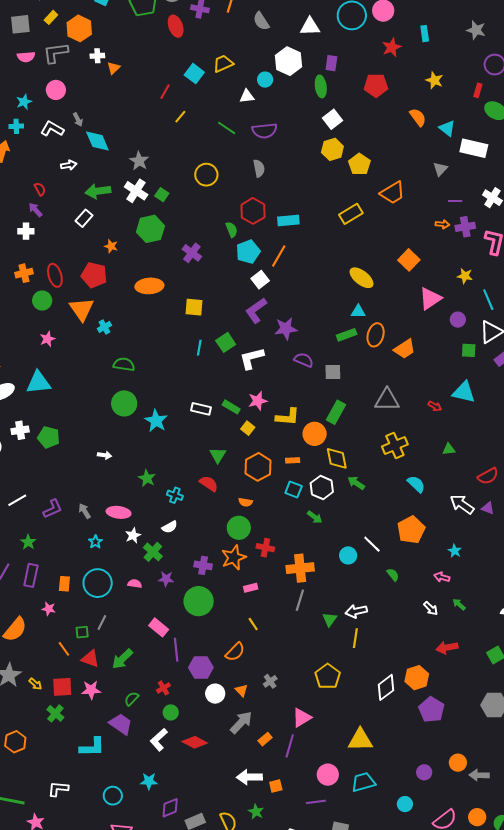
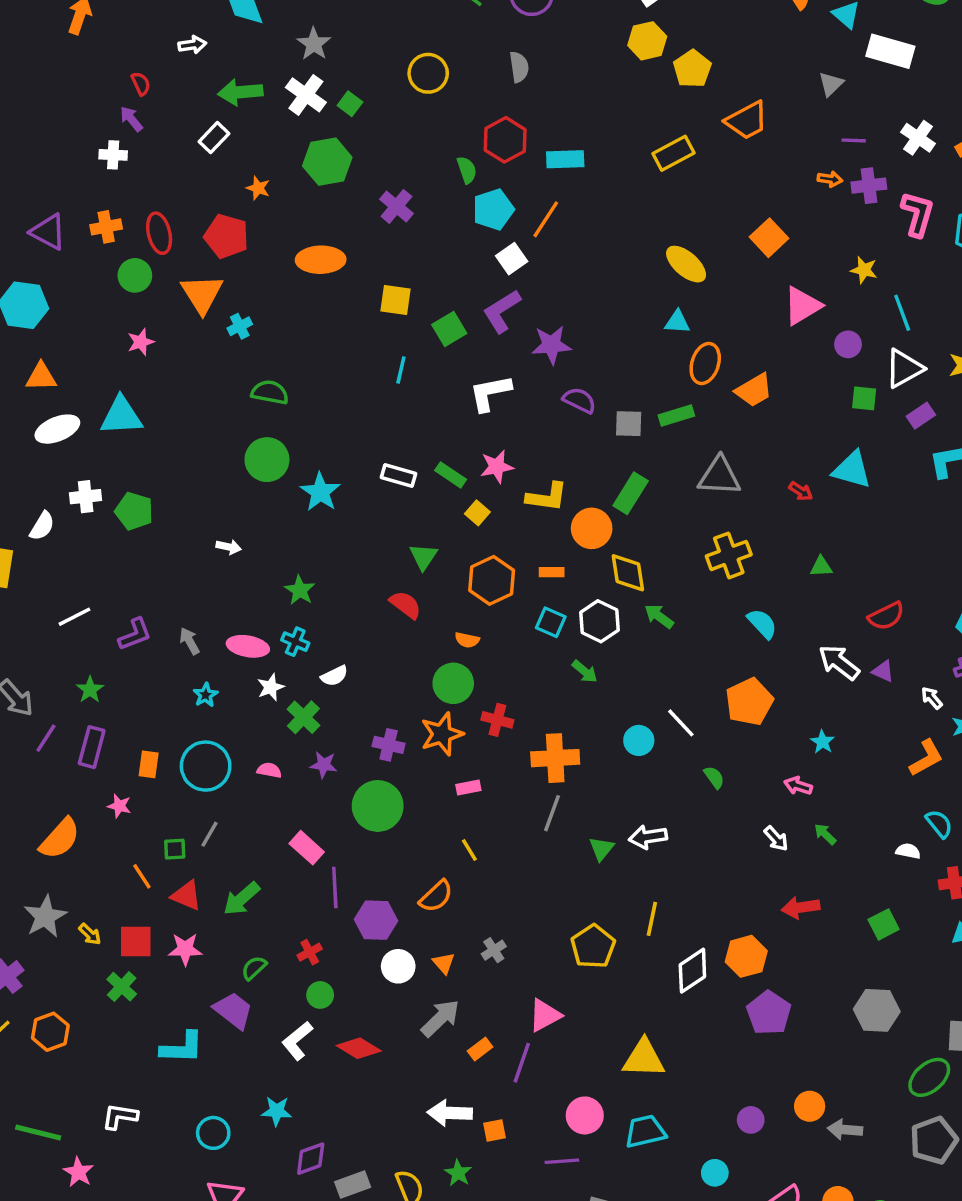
green rectangle: (347, 335) -> (676, 415), moved
green square: (226, 342) -> (449, 329), moved
cyan cross: (175, 495) -> (295, 642), moved
yellow line: (355, 638) -> (652, 919), moved

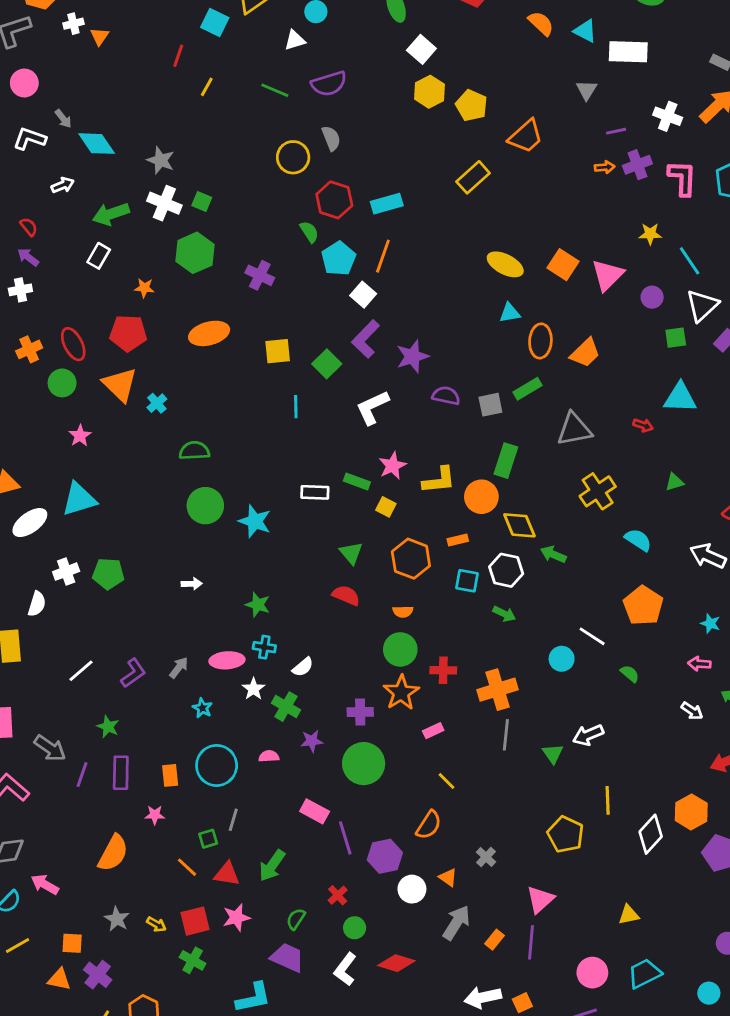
yellow circle: (428, 73) -> (293, 157), moved
orange square: (769, 238) -> (563, 265), moved
gray arrow: (190, 641) -> (179, 668), turned 80
gray star: (45, 917) -> (117, 919), size x0.7
yellow triangle: (644, 1058) -> (629, 915), size x0.6

